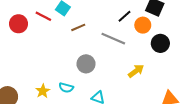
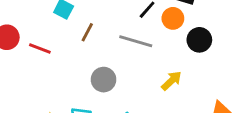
red line: (43, 16) -> (40, 48), moved
brown line: (78, 27) -> (87, 32), turned -32

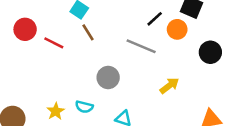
brown line: (87, 32) -> (88, 32), moved, turned -66
black circle: (199, 40) -> (210, 52), moved

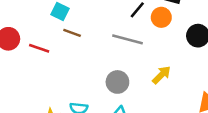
brown line: (88, 32) -> (72, 33), turned -30
gray circle: (108, 77) -> (117, 82), moved

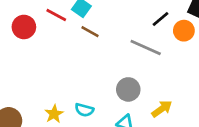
red line: (39, 48) -> (56, 15), moved
yellow arrow: (161, 75) -> (162, 109), moved

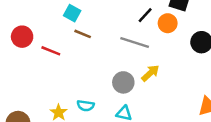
red line: (56, 15) -> (51, 51), moved
yellow arrow: (162, 109) -> (150, 73), moved

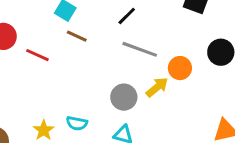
black line: (145, 15) -> (127, 16), moved
orange circle: (168, 23) -> (180, 68), moved

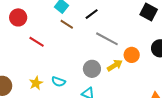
black line: (127, 16) -> (92, 14), moved
red line: (37, 55) -> (37, 42), moved

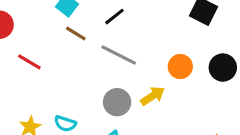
gray line: (107, 39) -> (119, 55), moved
orange circle: (132, 55) -> (180, 67), moved

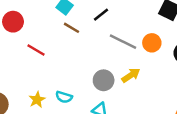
gray line: (119, 55) -> (123, 42), moved
orange circle: (180, 67) -> (152, 43), moved

